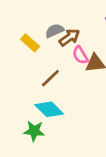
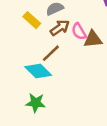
brown arrow: (69, 37) -> (60, 28), moved
cyan diamond: (49, 109) -> (38, 71), moved

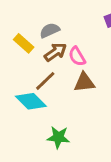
brown triangle: (93, 39) -> (84, 82), moved
green star: (36, 103) -> (58, 137), moved

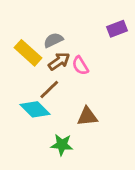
yellow rectangle: (24, 43) -> (28, 53), size x1.4
brown triangle: (84, 82) -> (87, 116), moved

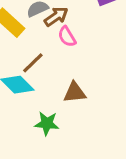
brown arrow: (59, 61) -> (56, 16), moved

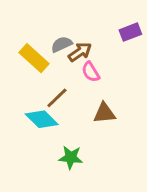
brown triangle: (75, 92) -> (104, 113), moved

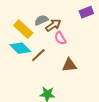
cyan diamond: (42, 119) -> (20, 48), moved

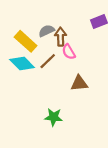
brown arrow: (53, 25) -> (61, 37), turned -56
brown line: (38, 55) -> (48, 61), moved

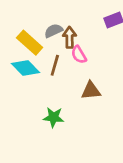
brown line: (48, 61) -> (55, 65), turned -30
green star: (54, 117) -> (54, 117), moved

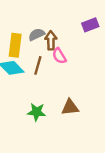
yellow rectangle: (30, 43) -> (15, 45), turned 55
brown triangle: (91, 91) -> (70, 107), moved

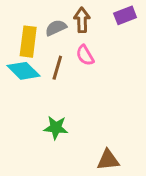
brown arrow: (51, 40) -> (82, 20), moved
brown triangle: (70, 107) -> (108, 160), moved

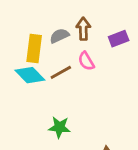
purple rectangle: (125, 15) -> (119, 39), moved
brown line: (57, 68) -> (61, 72), turned 45

